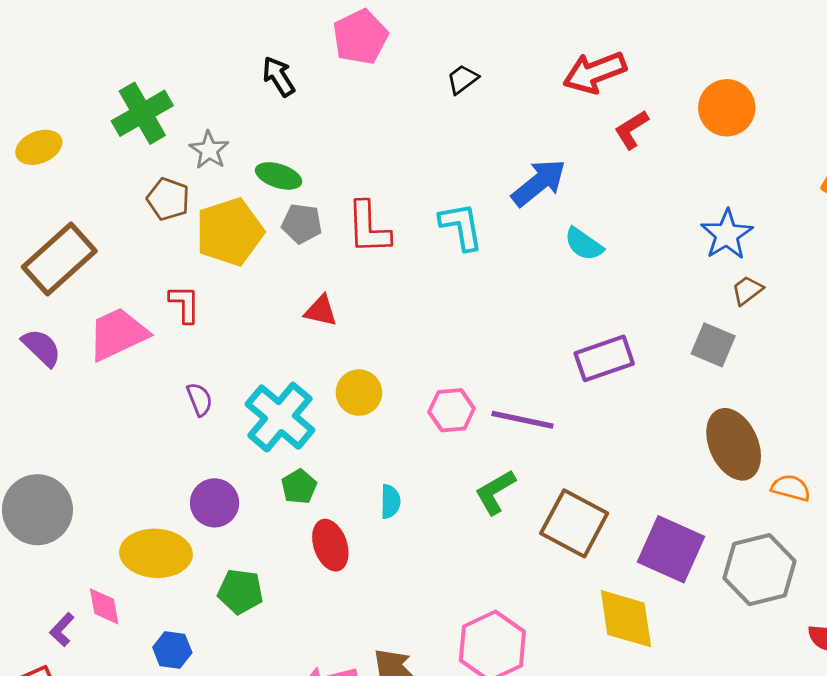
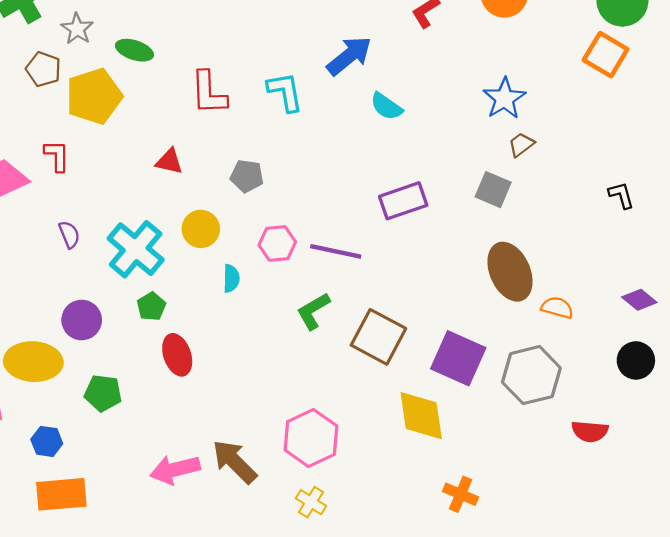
gray pentagon: (302, 224) -> (247, 176), moved
cyan semicircle: (390, 502) -> (231, 278), moved

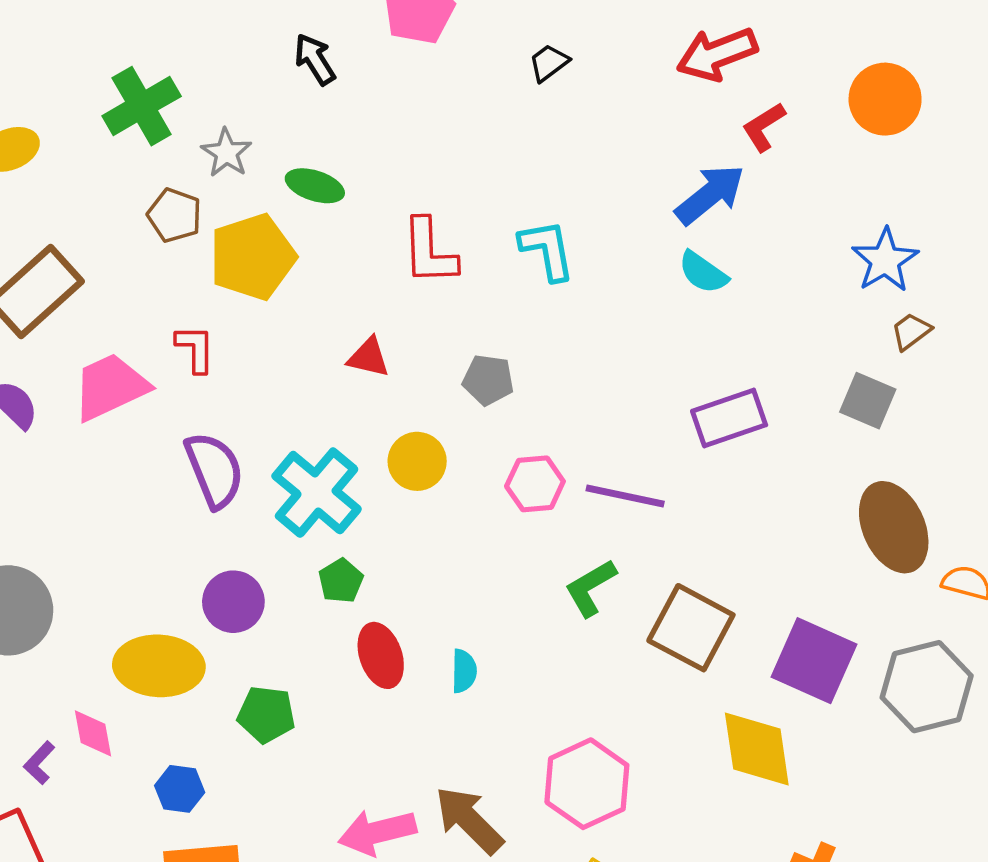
blue arrow: (349, 56) -> (710, 194), moved
purple semicircle: (69, 235) -> (214, 470), size x1.8
cyan semicircle: (231, 278) -> (464, 671), moved

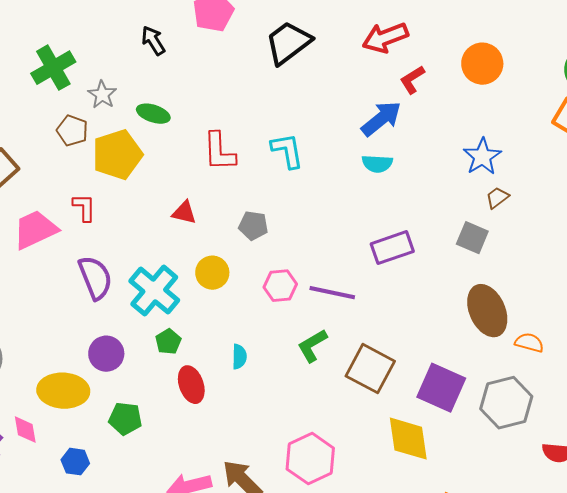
black trapezoid: (549, 63) -> (288, 43), size x2.0
cyan semicircle: (703, 272) -> (377, 164), turned -32
cyan semicircle: (464, 671) -> (239, 357), moved

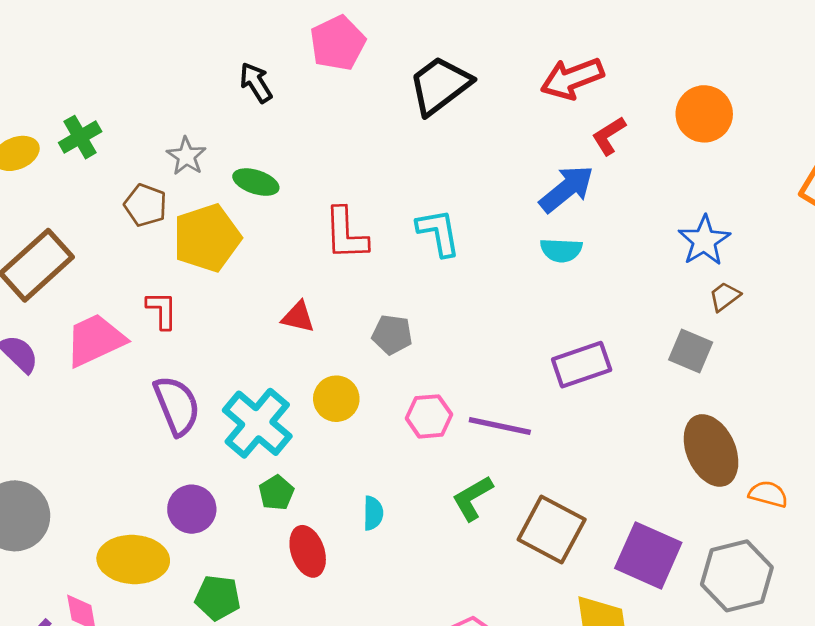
green cross: (53, 68) -> (80, 137), moved, size x0.7

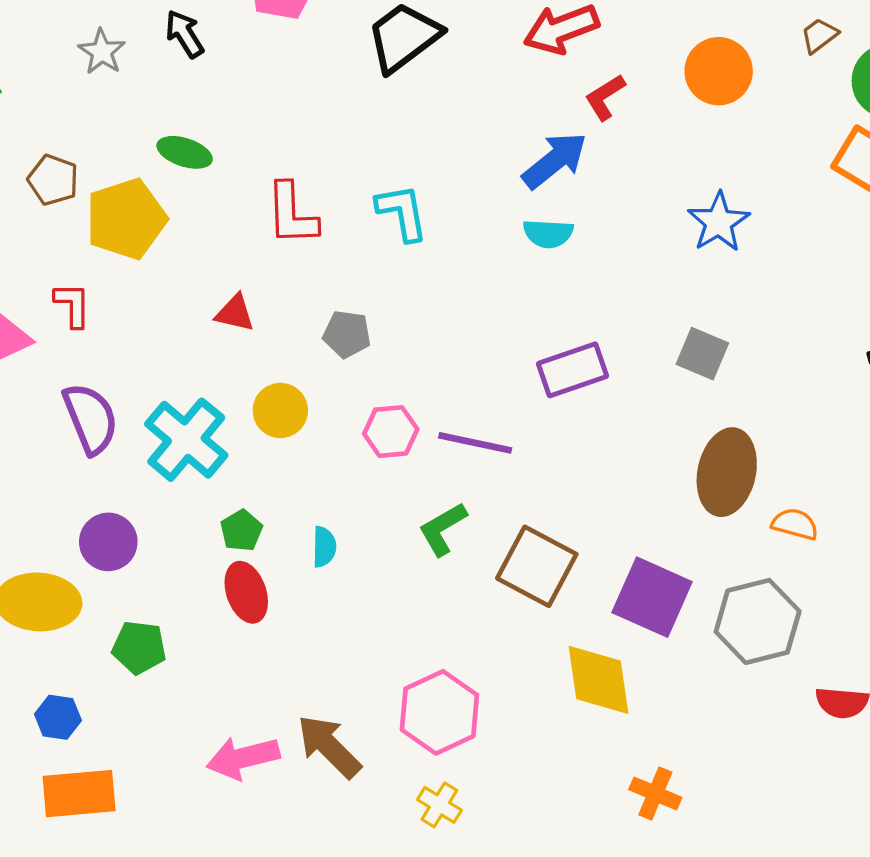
gray star: (186, 156) -> (102, 52), moved
brown trapezoid: (725, 296) -> (819, 35), moved
brown ellipse: (711, 450) -> (727, 472), turned 36
green pentagon: (276, 493) -> (241, 531), moved

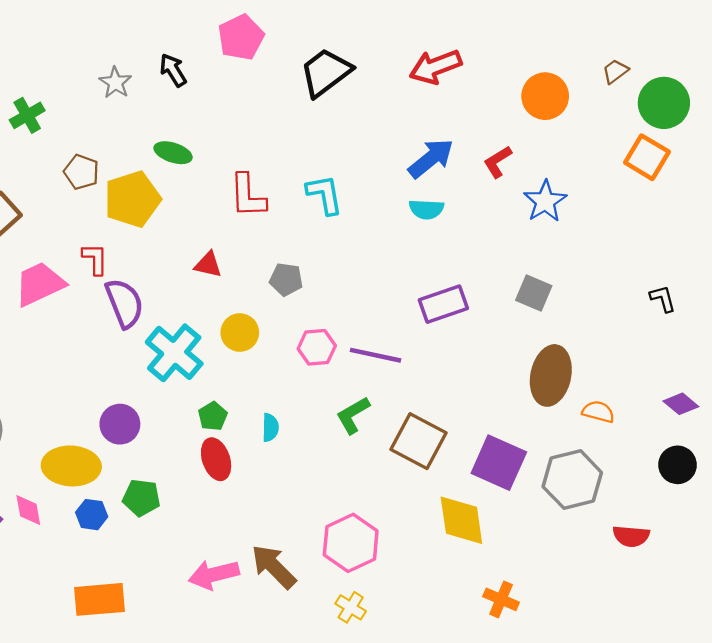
red L-shape: (605, 97) -> (498, 162), moved
purple semicircle: (90, 419) -> (124, 303), moved
blue hexagon: (58, 717) -> (92, 515), moved

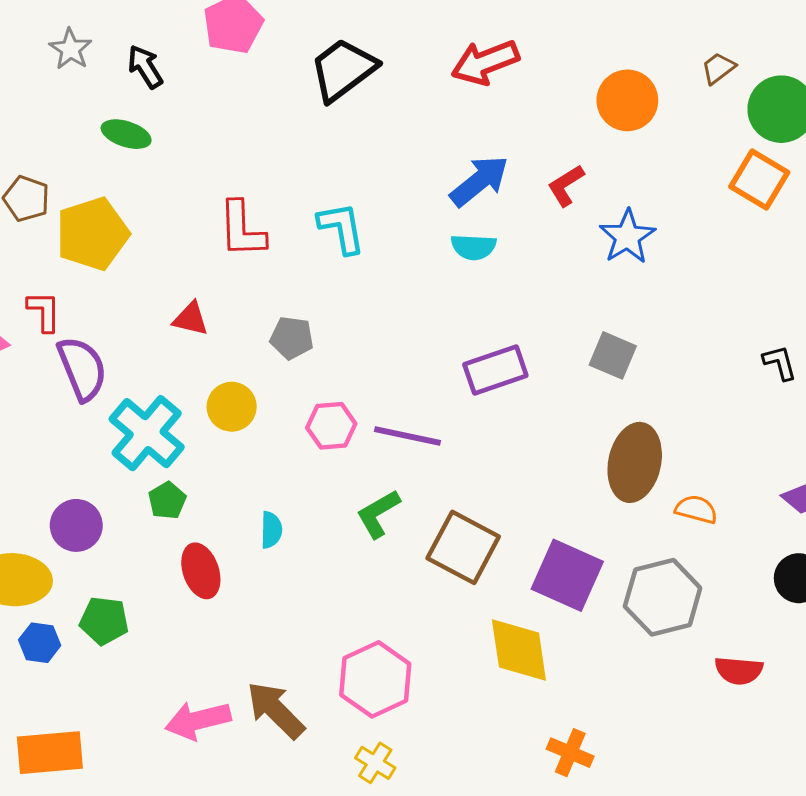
gray star: (115, 83) -> (70, 49), moved
green ellipse: (173, 153) -> (126, 134), moved
green pentagon: (213, 416) -> (167, 501), moved

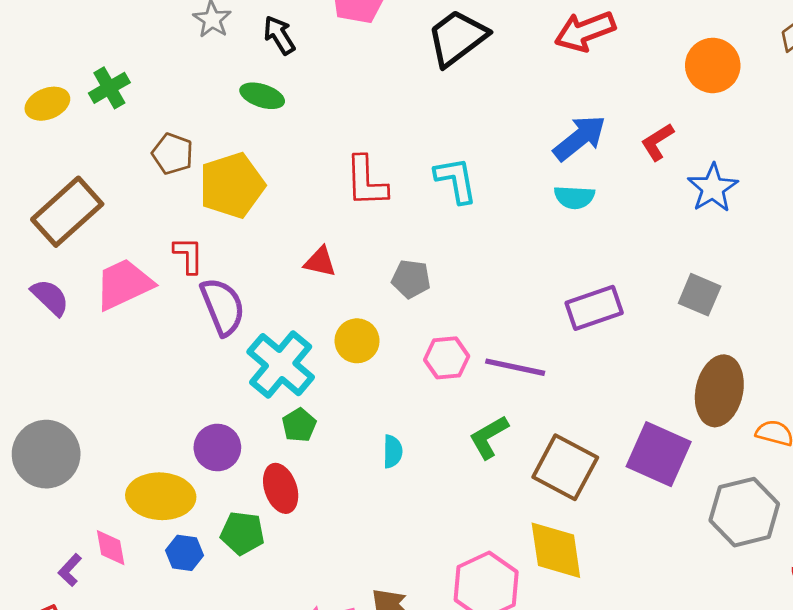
red ellipse: (201, 571) -> (281, 488), moved
purple square: (567, 575) -> (659, 454), moved
yellow diamond: (519, 650) -> (556, 550), moved

